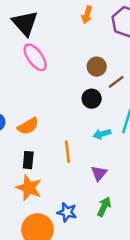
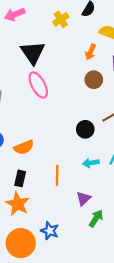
brown circle: (97, 67) -> (94, 80), moved
green arrow: (104, 207) -> (96, 218), moved

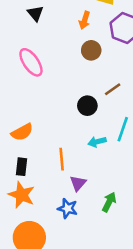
black triangle: (33, 53) -> (35, 13), moved, size x0.6
purple triangle: (83, 199) -> (78, 183), moved
blue star: (50, 231) -> (68, 208), moved

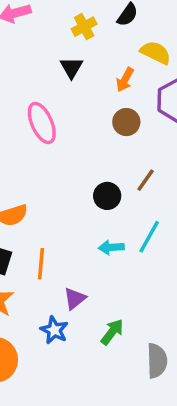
black triangle: (35, 13) -> (72, 68), moved
brown line: (113, 89) -> (146, 180), turned -30
orange line: (62, 159) -> (41, 264), moved

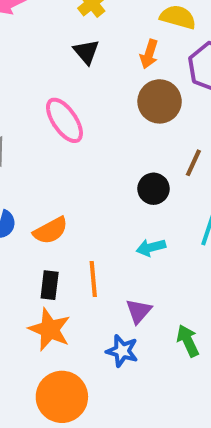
brown circle: (126, 122) -> (160, 101), size x1.4
cyan arrow: (111, 247) -> (151, 247), moved
green arrow: (112, 332) -> (188, 341), turned -52

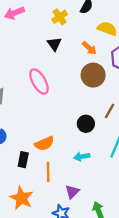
orange arrow: (149, 54) -> (89, 48), turned -70
orange semicircle: (51, 231) -> (44, 144), moved
black rectangle: (50, 285) -> (23, 160), moved

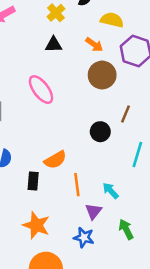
black triangle: (54, 44) -> (54, 45), turned -49
cyan arrow: (82, 157) -> (111, 191), moved, turned 63
orange line: (48, 172) -> (77, 185), moved

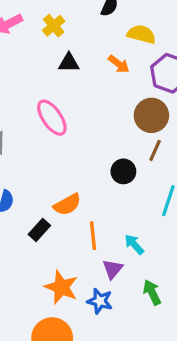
yellow cross: (56, 13) -> (54, 26), moved
brown circle: (102, 75) -> (151, 115), moved
black rectangle: (33, 181) -> (39, 230), turned 36
orange star: (36, 225) -> (61, 287), moved

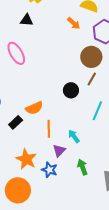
black triangle: (69, 63) -> (27, 20), moved
pink ellipse: (52, 118) -> (16, 53), moved

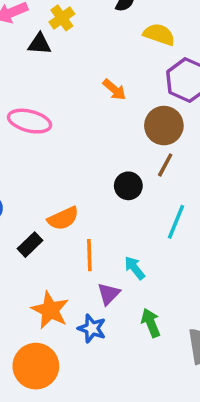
black triangle: (27, 20) -> (39, 44), moved
orange arrow: (74, 23) -> (114, 90), moved
pink ellipse: (16, 53) -> (29, 121), turned -45

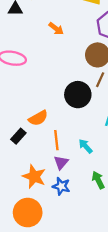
orange arrow: (114, 90) -> (56, 29), moved
black circle: (128, 186) -> (78, 95), size x1.5
purple triangle: (109, 294) -> (61, 162), moved

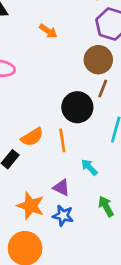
orange line: (56, 140) -> (62, 140), moved
purple triangle: (61, 162) -> (61, 188), turned -42

